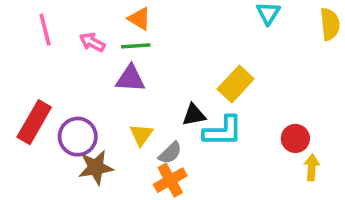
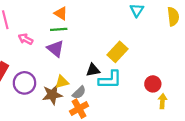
pink arrow: (92, 42) -> (26, 39), moved
purple triangle: (130, 79) -> (55, 49), turned 36
yellow triangle: (141, 135) -> (62, 82), turned 40
brown star: (96, 167) -> (52, 95), moved

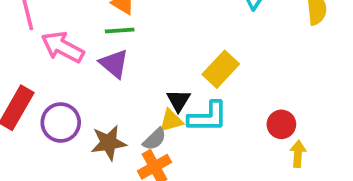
pink arrow: (26, 39) -> (63, 47), size x1.6
black triangle: (93, 70) -> (178, 100), turned -48
yellow triangle: (62, 82) -> (171, 121), moved

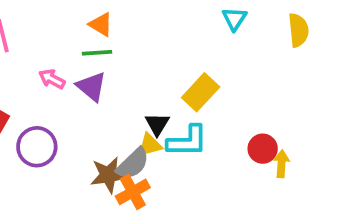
pink arrow: (63, 47) -> (52, 79), moved, size x0.6
gray semicircle: (155, 139) -> (133, 164), size x1.4
brown star: (109, 143) -> (108, 175), moved
yellow arrow: (298, 154) -> (281, 164), moved

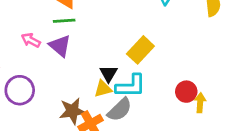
gray semicircle: (133, 164) -> (120, 110), moved

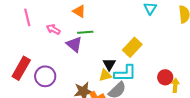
green line: (64, 21) -> (85, 32), moved
pink arrow: (31, 40) -> (53, 29), moved

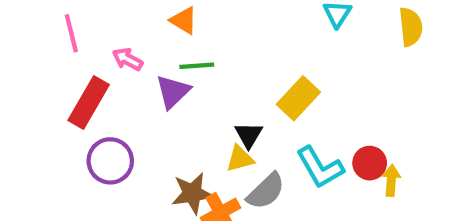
purple triangle: (74, 44) -> (173, 92), turned 36
red rectangle: (21, 68) -> (89, 103), moved
cyan L-shape: (125, 73) -> (320, 167), moved, turned 60

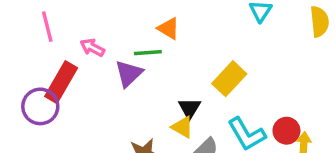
orange triangle: (184, 20) -> (169, 28), moved
yellow triangle: (240, 159) -> (182, 127), turned 45
purple circle: (110, 161) -> (40, 106), moved

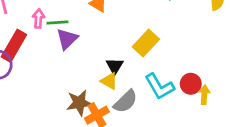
pink arrow: (92, 47) -> (38, 18), turned 66
green line: (148, 53) -> (57, 23), moved

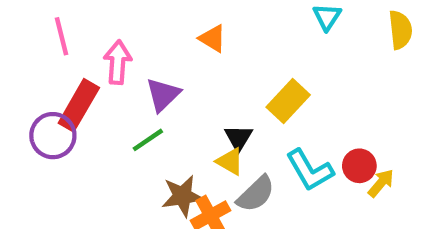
pink arrow: (38, 18) -> (118, 62), size x1.4
green line: (57, 23) -> (148, 140), moved, turned -30
yellow arrow: (204, 95) -> (381, 183), turned 36

